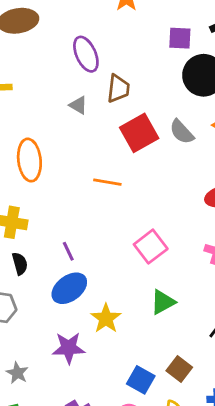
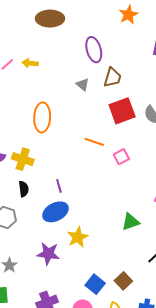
pink square: (151, 247) -> (121, 157), moved, size x0.7
green triangle: (163, 302) -> (131, 222), moved

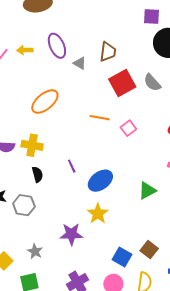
purple ellipse: (94, 50) -> (57, 46), moved
orange ellipse: (42, 117) -> (45, 102), turned 56
blue ellipse: (55, 212) -> (100, 181), moved

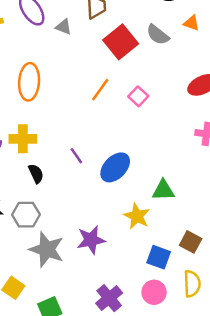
orange ellipse: (45, 102) -> (29, 82), turned -36
orange line: (100, 118) -> (100, 90), turned -54
green triangle: (147, 191) -> (163, 190), moved, turned 36
yellow star: (98, 214) -> (137, 216), moved
gray star: (35, 251) -> (47, 249), moved, size x1.8

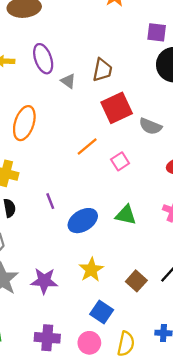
gray semicircle: (158, 35) -> (150, 126), moved, turned -30
green triangle: (163, 190) -> (126, 215), moved
brown square: (191, 242) -> (136, 281), moved
purple cross: (109, 298) -> (47, 338), turned 30

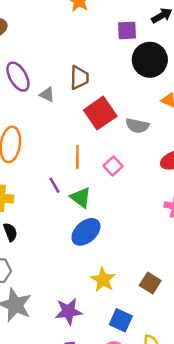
orange line: (87, 147) -> (77, 157), turned -40
purple line: (50, 201) -> (55, 185), moved
green triangle: (126, 215) -> (81, 197), moved, turned 35
purple star: (44, 281) -> (68, 311), moved

